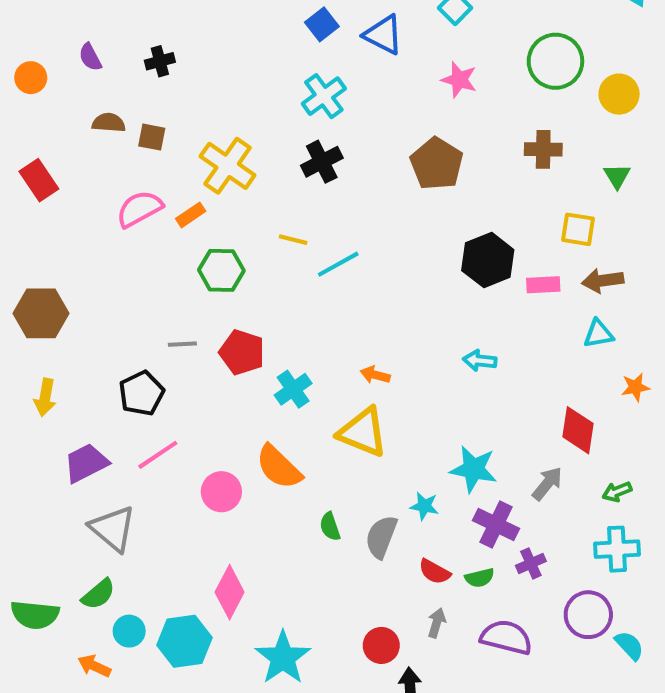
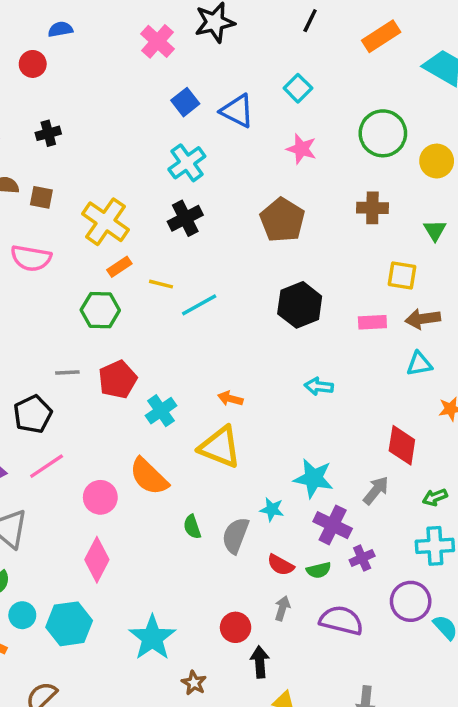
pink semicircle: (139, 209) -> (31, 258), turned -141
orange rectangle: (191, 215) -> (119, 267), moved
black hexagon: (488, 260) -> (300, 305), moved
red pentagon: (242, 352) -> (118, 379), turned 30
pink diamond: (230, 592) -> (97, 560), moved

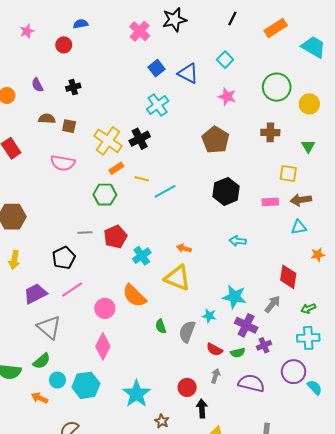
black cross: (185, 218) -> (140, 139), moved

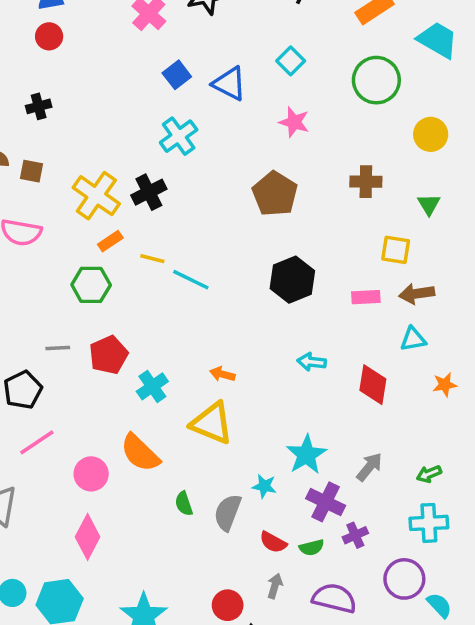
red circle: (64, 45) -> (49, 36), moved
green circle: (277, 87) -> (376, 80), moved
cyan line: (165, 191) -> (191, 280), turned 55
red diamond: (288, 277) -> (373, 385), moved
cyan star: (234, 297) -> (306, 455), turned 30

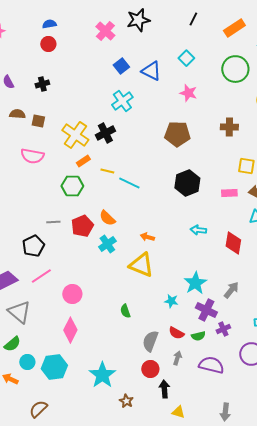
brown pentagon: (275, 194) -> (177, 134), turned -30
orange semicircle: (140, 453) -> (107, 218), moved, size x0.7
gray semicircle: (228, 512) -> (150, 341), moved

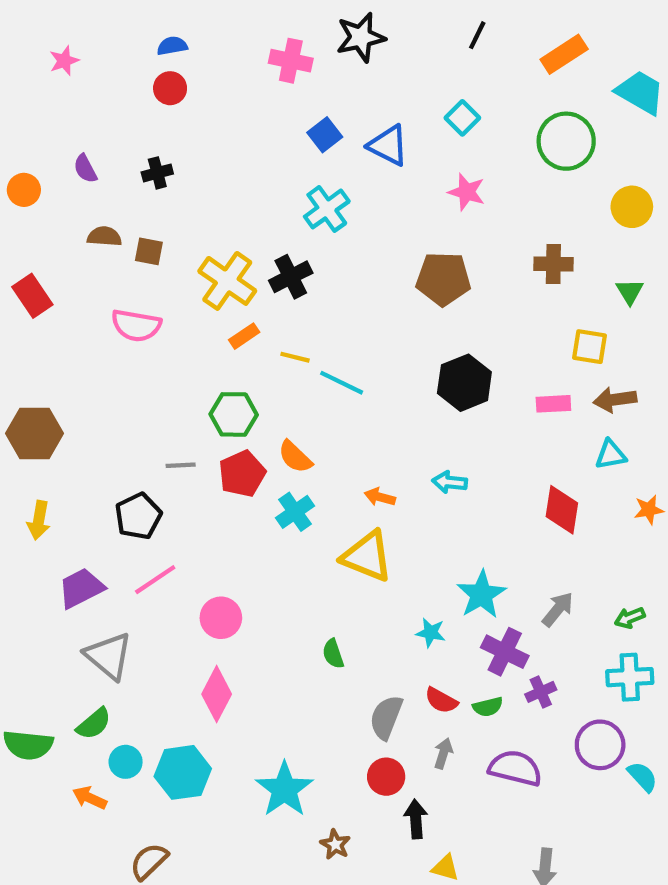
pink cross: (105, 31) -> (291, 61), turned -30
green hexagon: (72, 186) -> (234, 414), moved
cyan arrow: (198, 230) -> (450, 482), moved

